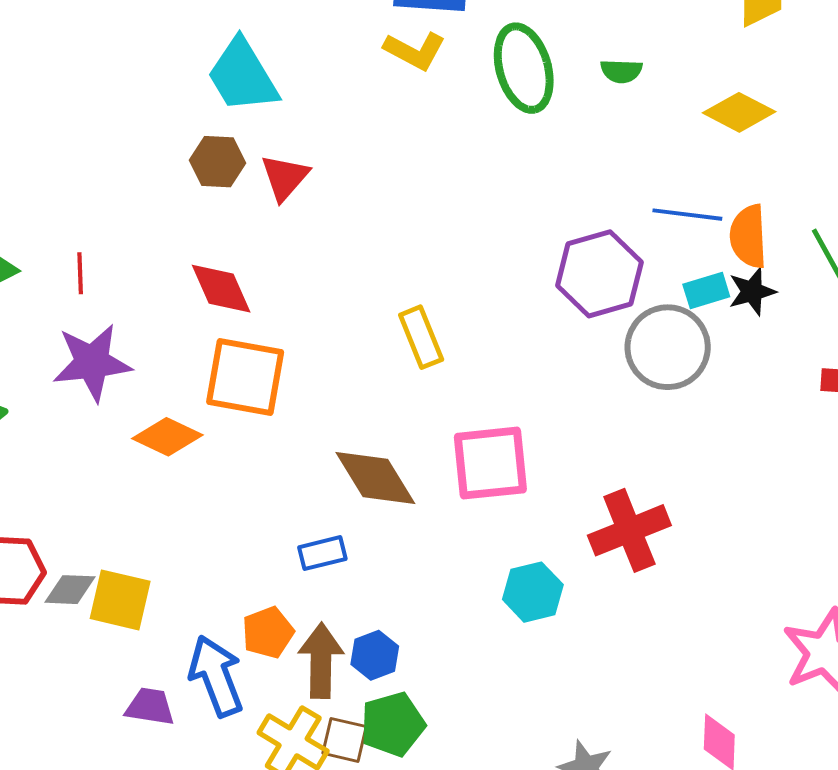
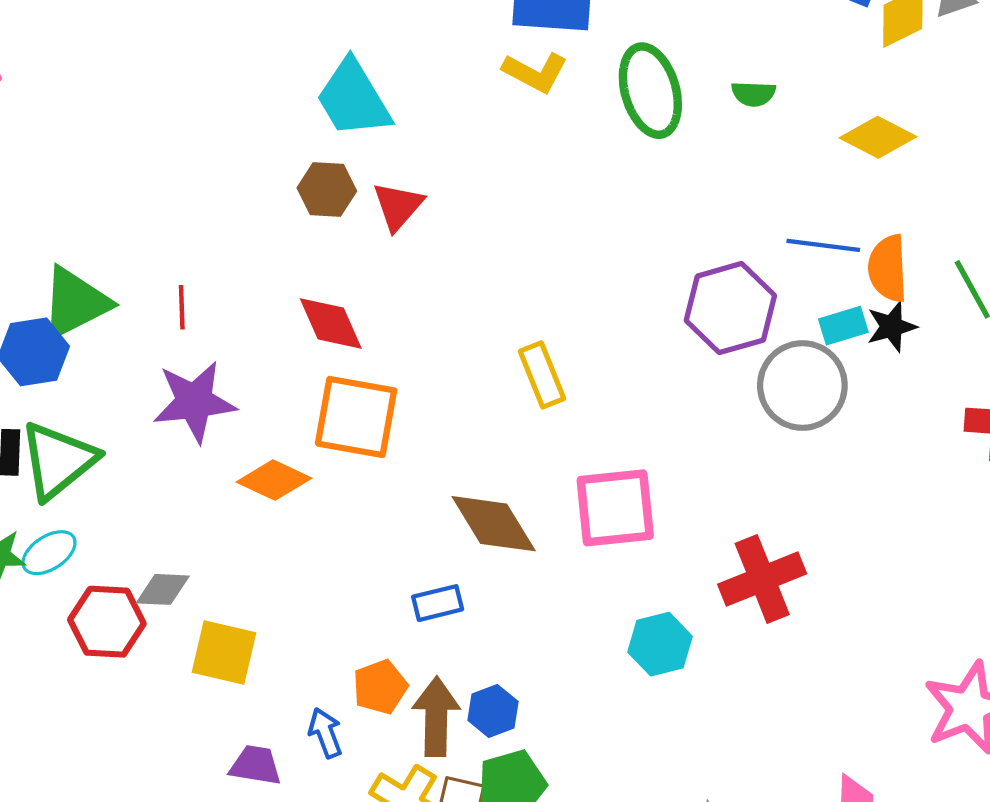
gray diamond: (70, 590) -> (163, 589), moved
blue arrow: (216, 676) -> (325, 733), size x0.6

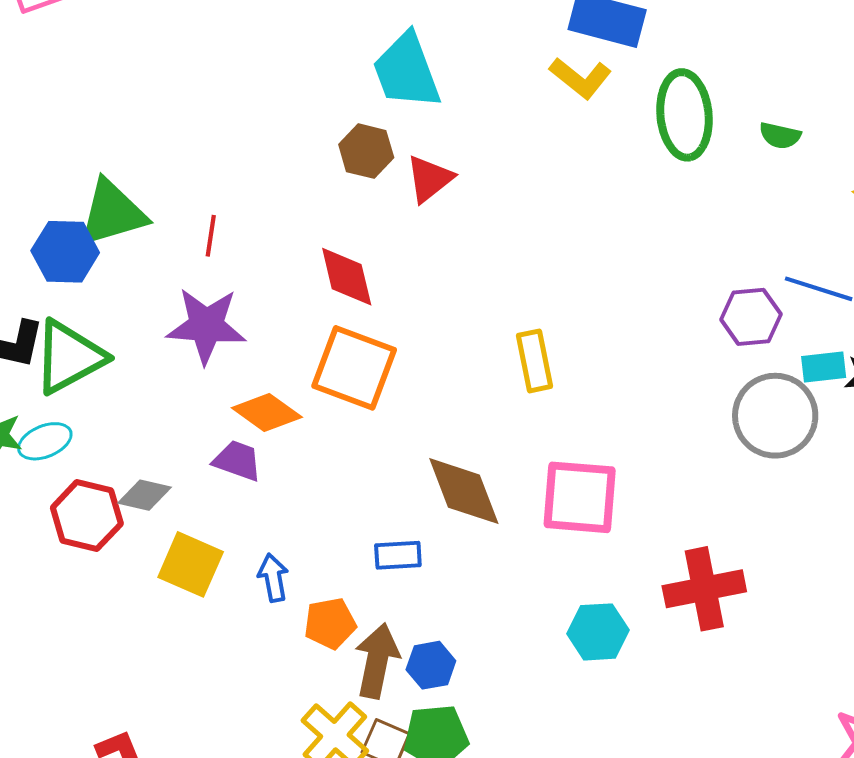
purple hexagon: (730, 308) -> (751, 317), moved, size x0.7
blue arrow: (325, 733) -> (273, 578), moved
purple trapezoid: (256, 765) -> (237, 461), moved

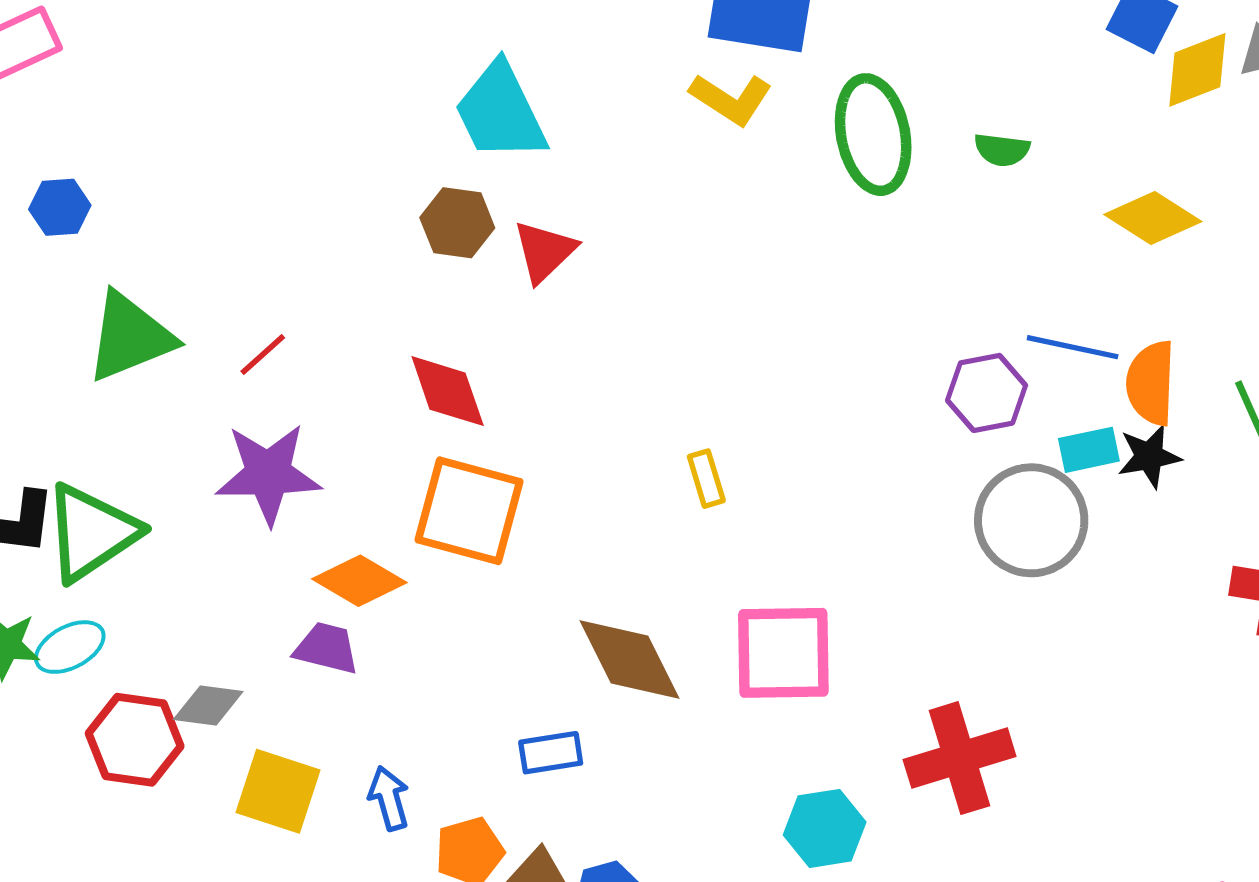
red line: (211, 236) -> (263, 354), turned 45
blue hexagon: (65, 252) -> (60, 207), moved, size x0.7
yellow rectangle: (534, 361) -> (706, 479), size x0.7

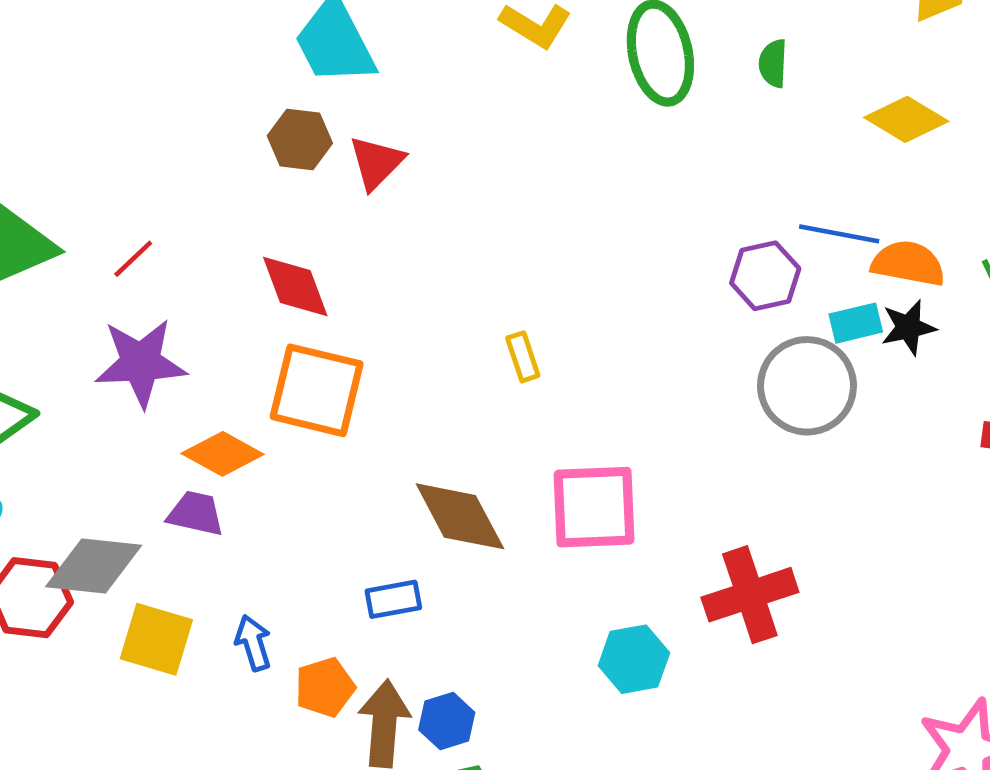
green semicircle: (1002, 150) -> (773, 63), turned 87
orange semicircle: (1151, 383) -> (908, 263), turned 100
gray diamond: (208, 705) -> (94, 566), size x1.6

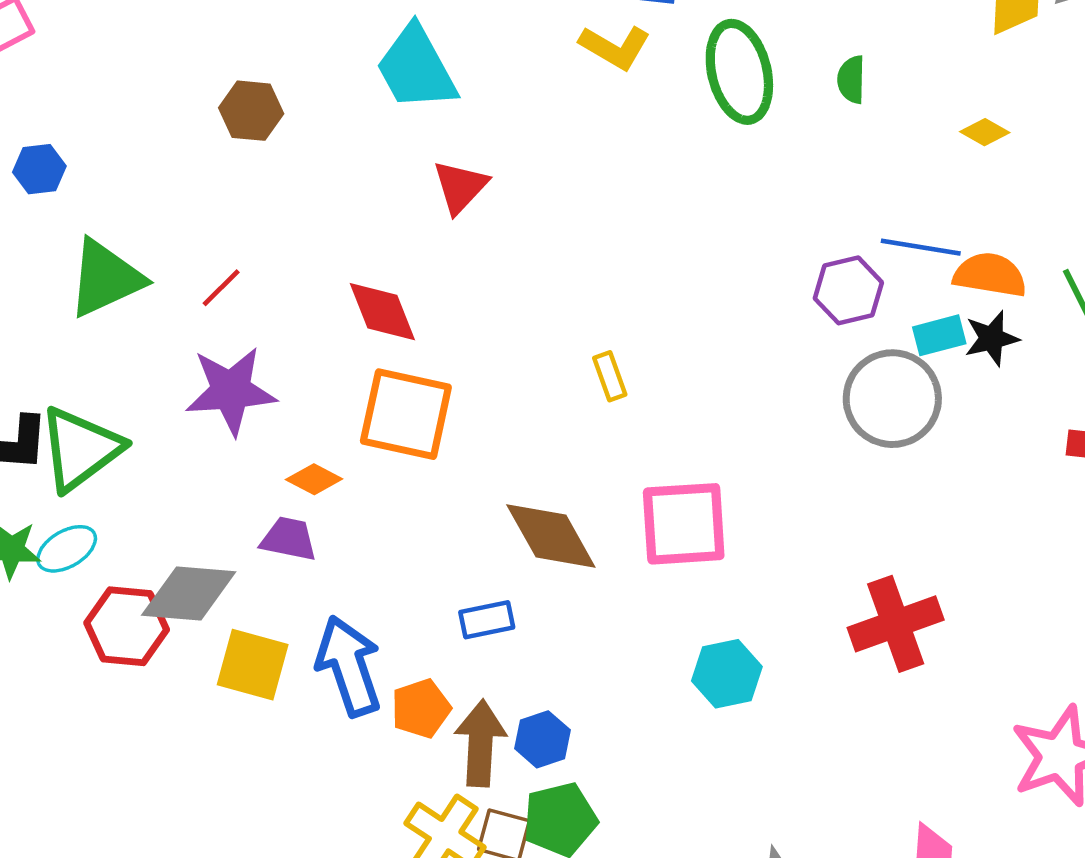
yellow diamond: (906, 119) -> (985, 132), size x0.6
brown hexagon: (300, 139) -> (251, 111), moved
orange diamond: (223, 454) -> (314, 479), size x0.7
red cross: (750, 595) -> (896, 624), moved
blue arrow: (253, 643) -> (349, 666), size x1.8

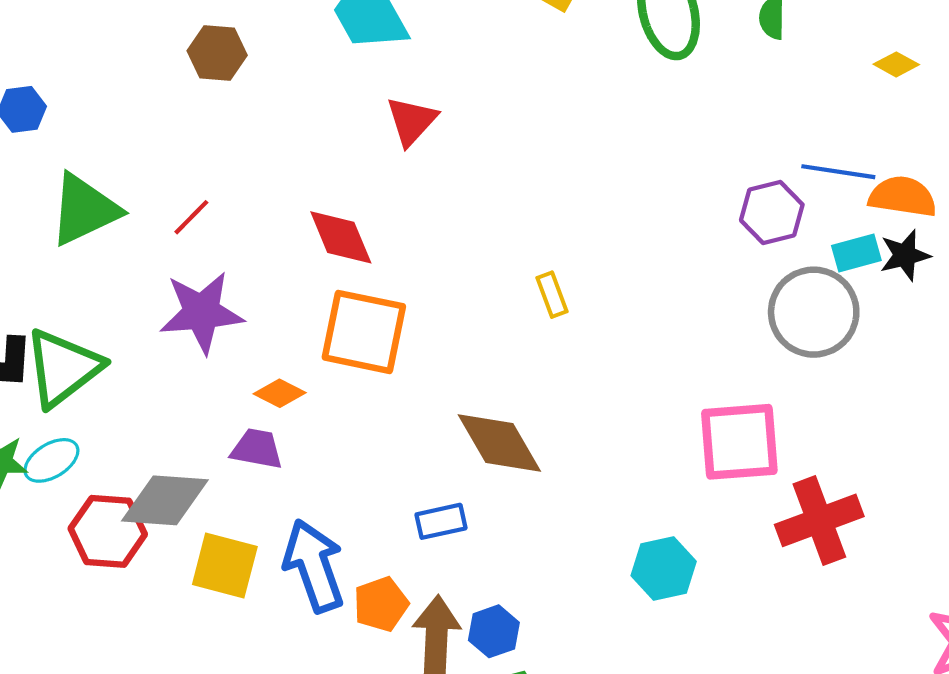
pink square: (684, 524) -> (739, 442), moved

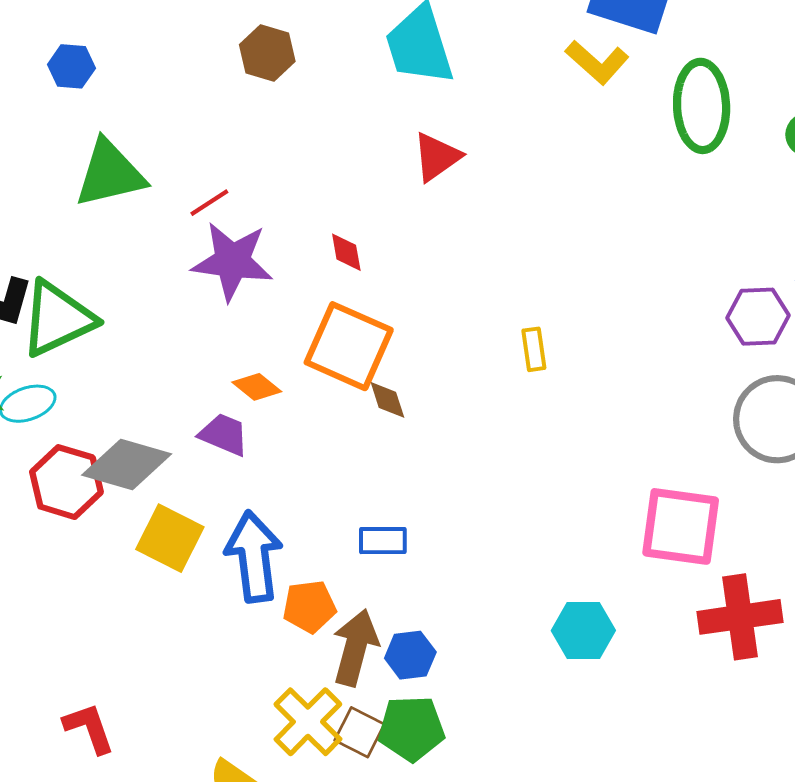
red diamond: (341, 237) -> (346, 252), size x0.6
purple star: (202, 312) -> (232, 261), moved
brown diamond: (499, 443) -> (387, 400), moved, size x0.5

